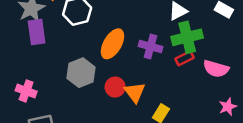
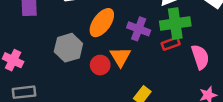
pink semicircle: (216, 69) -> (200, 57), turned -130
orange triangle: (135, 92) -> (120, 57), moved

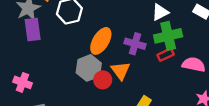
gray hexagon: (68, 48) -> (89, 68), moved
pink semicircle: (200, 57) -> (194, 64), turned -55

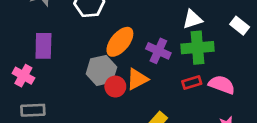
purple rectangle: (33, 30) -> (43, 46), moved
red rectangle: (166, 55) -> (192, 83), moved
orange triangle: (121, 71) -> (137, 79), turned 30

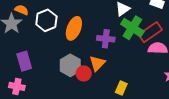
orange ellipse: (120, 42) -> (74, 28), moved
green cross: (197, 48) -> (132, 28), turned -35
red rectangle: (192, 83) -> (150, 32), moved, size x1.6

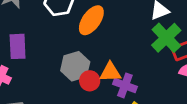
purple cross: (106, 39) -> (125, 85), moved
orange triangle: (97, 63) -> (110, 72), turned 30

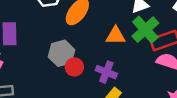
orange triangle: (110, 72) -> (116, 36), moved

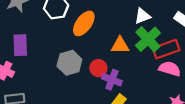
red circle: (74, 67) -> (98, 68), moved

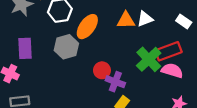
green cross: (148, 39) -> (149, 59), moved
orange triangle: (120, 45) -> (126, 20), moved
gray hexagon: (69, 63) -> (66, 47), moved

